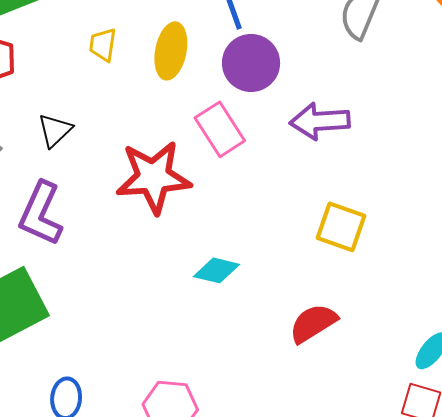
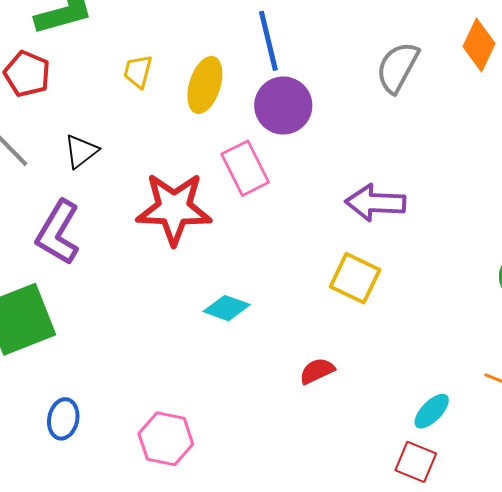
purple arrow: (320, 121) -> (375, 203), moved
red semicircle: (313, 323) -> (317, 371), size x0.7

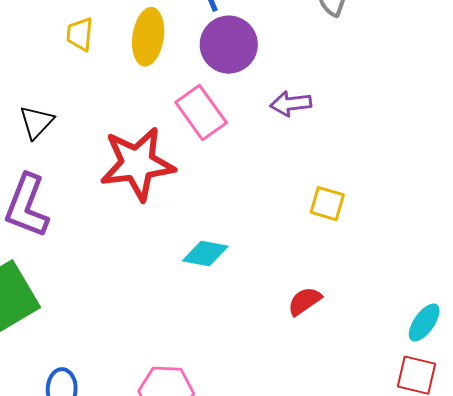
purple arrow: (375, 203) -> (291, 104), moved, size x0.7
yellow square: (355, 278) -> (327, 204), size x0.7

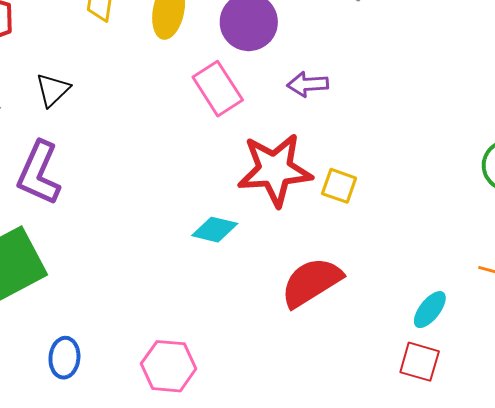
red star: (137, 164) -> (275, 170), moved
red semicircle: (304, 301) -> (311, 282), size x1.8

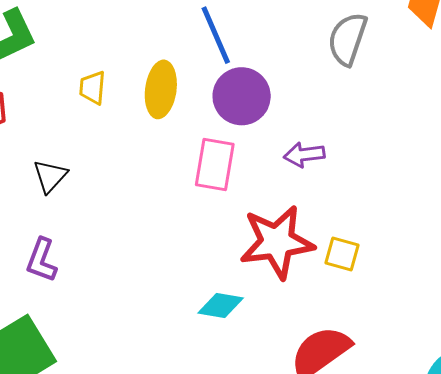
pink rectangle: (218, 89) -> (215, 165), turned 46
purple L-shape: (39, 173) -> (42, 260), size x0.7

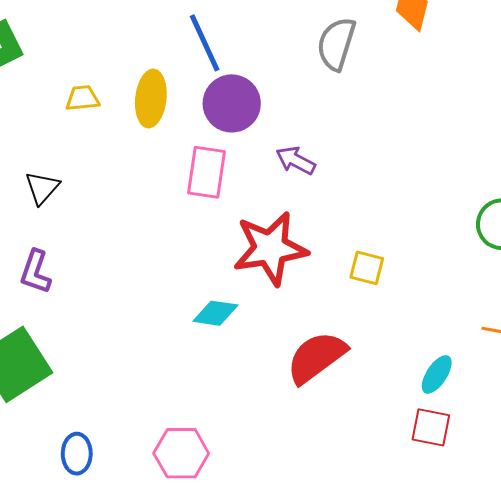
yellow trapezoid: (92, 88) -> (82, 98), turned 81
purple arrow: (304, 155) -> (296, 160), turned 36
yellow square: (342, 254) -> (367, 268), moved

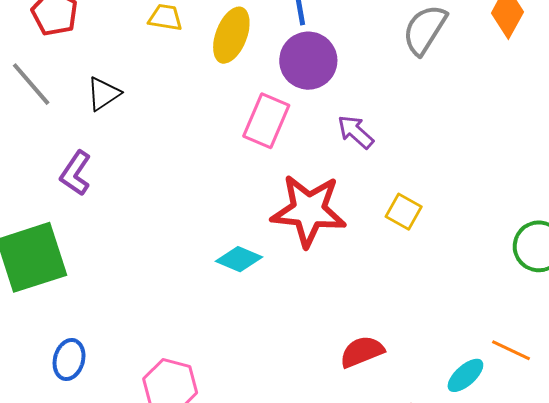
yellow square: (367, 268) -> (404, 212), moved
red semicircle: (316, 357) -> (362, 352), moved, size x0.7
cyan ellipse: (437, 374) -> (465, 375), moved

